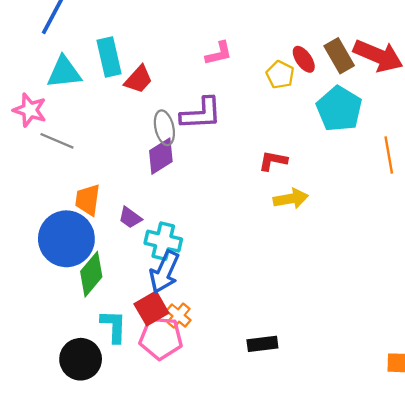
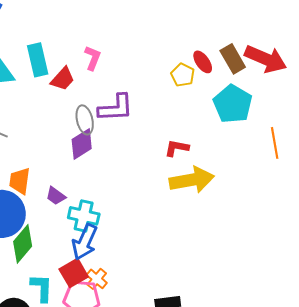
pink L-shape: (219, 53) -> (93, 58), moved, turned -55
yellow arrow: (291, 199) -> (192, 180), size x1.5

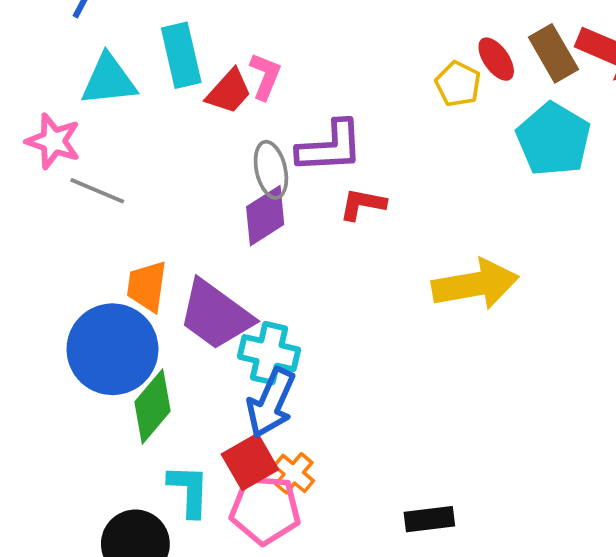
pink L-shape: (93, 58) -> (265, 76), moved
red L-shape: (177, 148) -> (363, 204), moved
purple trapezoid: (56, 196) -> (216, 315), size x2.0

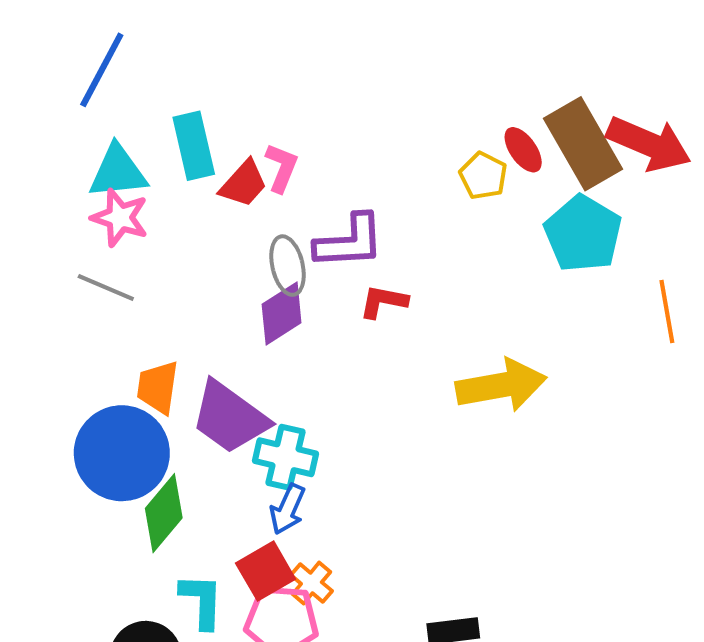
brown rectangle: (553, 53) -> (583, 144), size x1.5
pink star: (53, 141) -> (120, 218), moved
blue arrow: (271, 403) -> (288, 509), size x0.7

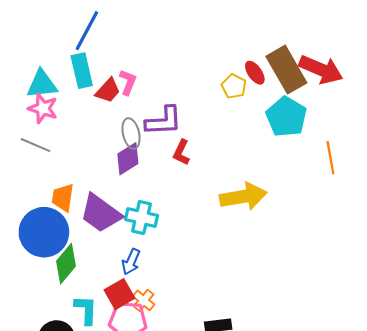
blue line: (102, 70) -> (87, 31), moved
red L-shape: (383, 301) -> (181, 152), turned -75
cyan cross: (286, 457) -> (142, 217), moved

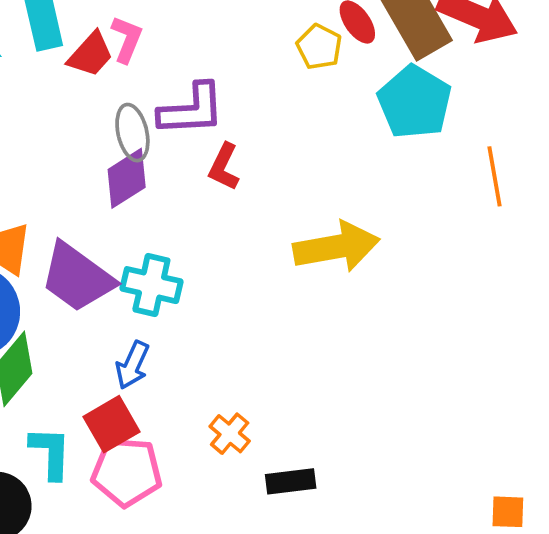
orange cross: (144, 300) -> (230, 434), moved

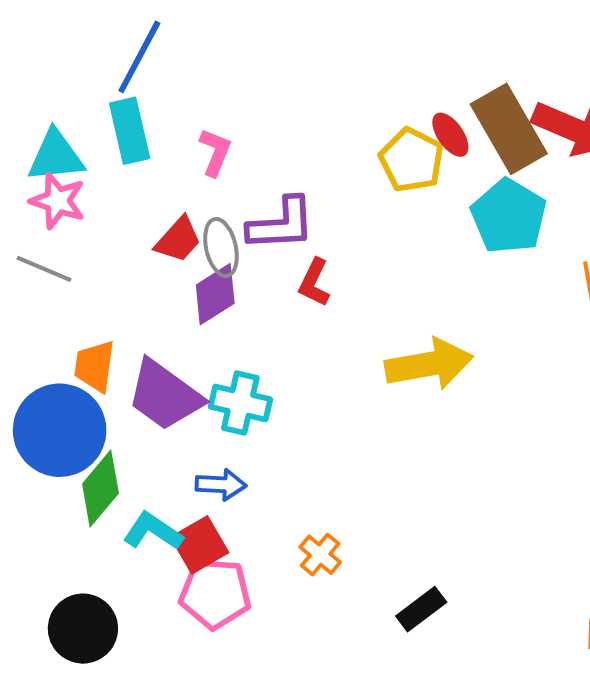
yellow pentagon: (319, 47) -> (411, 160), size x1.4
red trapezoid: (90, 54) -> (178, 240), moved
blue arrow: (132, 365) -> (221, 485), turned -111
cyan L-shape: (50, 453) -> (153, 531), moved, turned -58
black rectangle: (291, 481) -> (421, 609), moved, turned -30

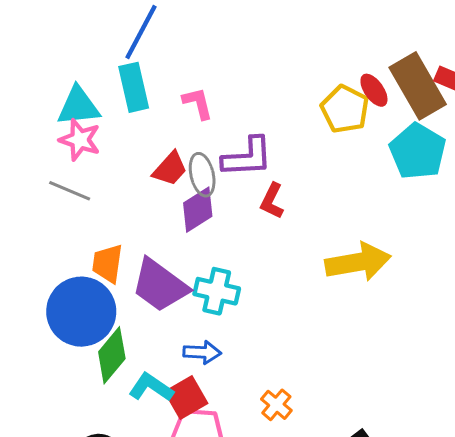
pink L-shape: (215, 152) -> (198, 103), turned -36

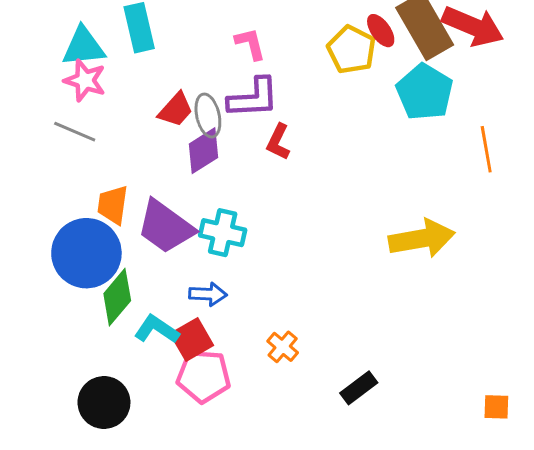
pink L-shape: (198, 103) -> (250, 44), moved
yellow arrow: (358, 262) -> (422, 239), moved

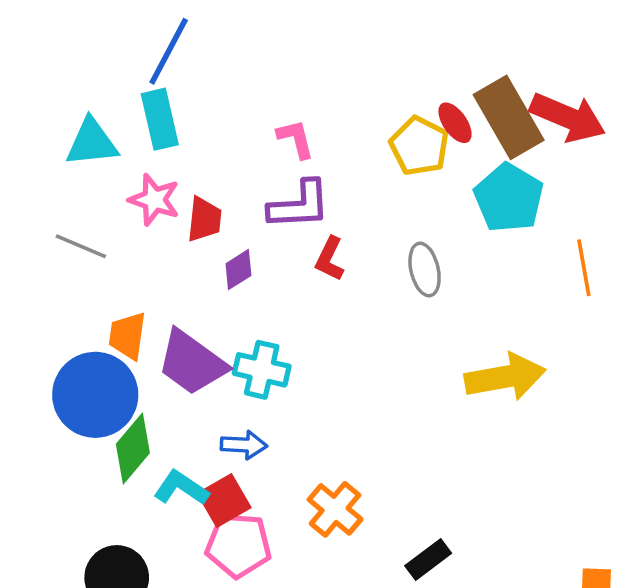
pink star: (85, 80) -> (154, 200), moved
red trapezoid: (176, 110) -> (204, 219), turned -36
gray ellipse: (208, 116) -> (425, 270), moved
purple diamond: (204, 151) -> (238, 270), size x0.7
orange cross: (283, 347) -> (335, 509), size x1.4

